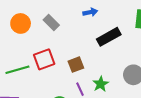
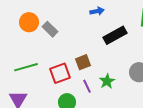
gray rectangle: (51, 22) -> (50, 29), moved
red square: (44, 59) -> (60, 73), moved

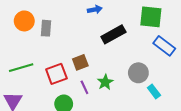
gray rectangle: (50, 29) -> (46, 28), turned 49

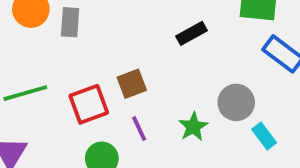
black rectangle: (113, 34) -> (191, 33), size x0.7
green star: (105, 82) -> (193, 127), moved

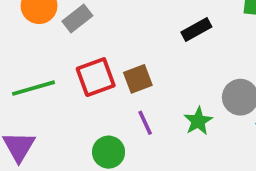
gray rectangle: (70, 22) -> (77, 19), turned 48
red square: (89, 104) -> (96, 77), moved

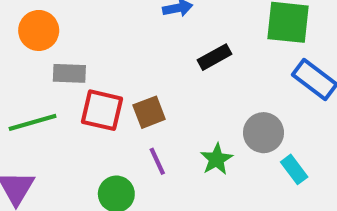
gray rectangle: (77, 19) -> (69, 73), moved, turned 40
red square: (96, 77) -> (102, 110), turned 33

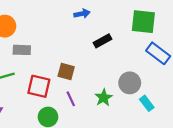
red square: (102, 110) -> (39, 86), moved
brown square: (149, 112) -> (66, 72), turned 36

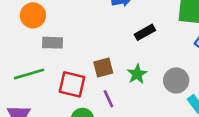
brown square: (66, 72) -> (103, 67), turned -30
green star: (104, 98) -> (137, 74), moved

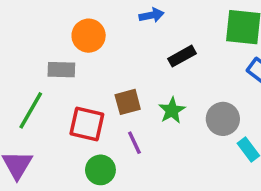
orange circle: (33, 15) -> (89, 36), moved
green line: (29, 74) -> (31, 110), turned -44

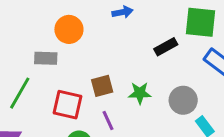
black rectangle: (182, 56) -> (166, 47), moved
green star: (172, 110) -> (140, 93), turned 30

